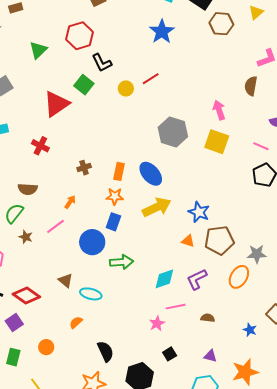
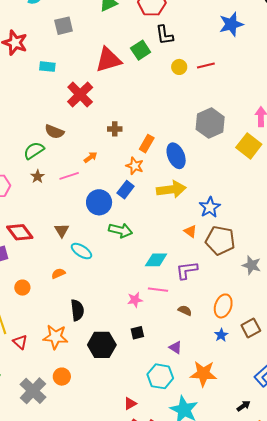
red cross: (40, 146) -> (80, 95), size x1.5
orange ellipse: (239, 277) -> (223, 306), moved, turned -30

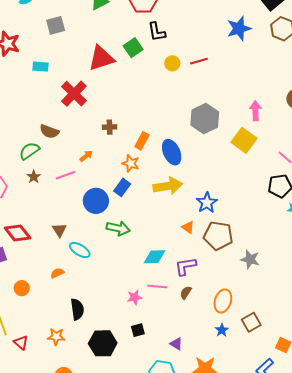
blue star: (231, 24) -> (239, 28), moved
brown semicircle: (185, 310) -> (186, 293), moved, turned -80
orange star: (55, 337) -> (56, 337), size x0.7

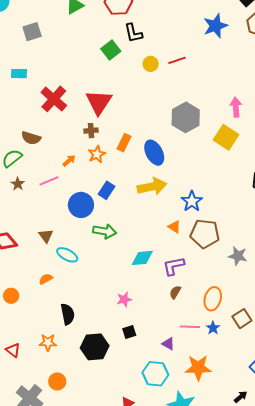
red triangle: (101, 58) -> (99, 102), moved, turned -36
orange star: (131, 163) -> (97, 154), moved, turned 30
pink line: (157, 286) -> (190, 327), moved

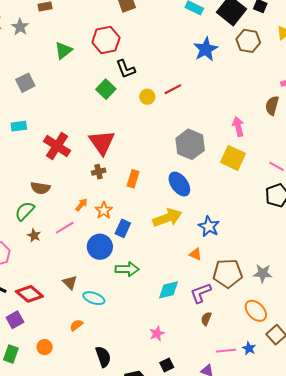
blue ellipse: (154, 153) -> (179, 184), moved
orange star: (97, 154) -> (104, 210), moved
brown pentagon: (205, 234) -> (228, 273), moved
orange ellipse: (213, 299) -> (256, 311), moved, turned -50

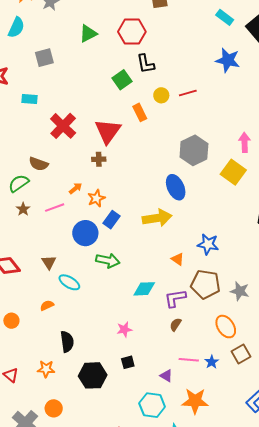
blue star: (206, 49) -> (228, 60), turned 30
orange rectangle: (133, 179) -> (140, 112), moved, turned -54
blue star: (209, 226) -> (208, 244), moved, turned -30

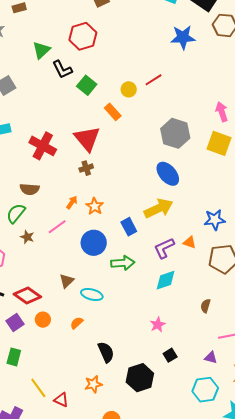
black L-shape: (146, 64) -> (62, 69), moved
blue rectangle: (111, 220) -> (129, 227), moved, turned -48
brown triangle: (49, 262) -> (67, 281), turned 35
purple L-shape: (175, 298) -> (164, 248), moved
orange circle: (11, 321) -> (43, 320), moved

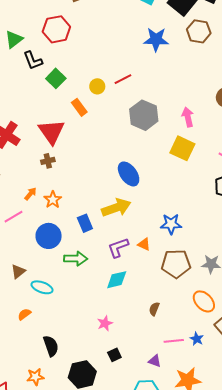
gray hexagon: (175, 133) -> (144, 115), moved

